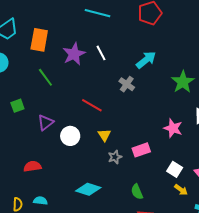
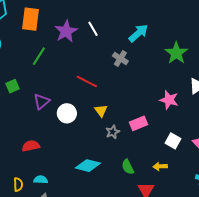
green line: (45, 77) -> (39, 56), turned 72
yellow arrow: (181, 190) -> (160, 166), moved, turned 144
green semicircle: (137, 192) -> (128, 167), moved

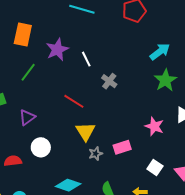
white line: (93, 29) -> (86, 59), moved
cyan arrow: (138, 33) -> (160, 52), moved
yellow triangle: (101, 111) -> (86, 131), size x1.5
white circle: (67, 113) -> (41, 147), moved

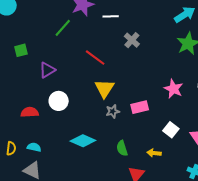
white line: (86, 59) -> (111, 16), turned -70
green line: (28, 72) -> (63, 28), moved

